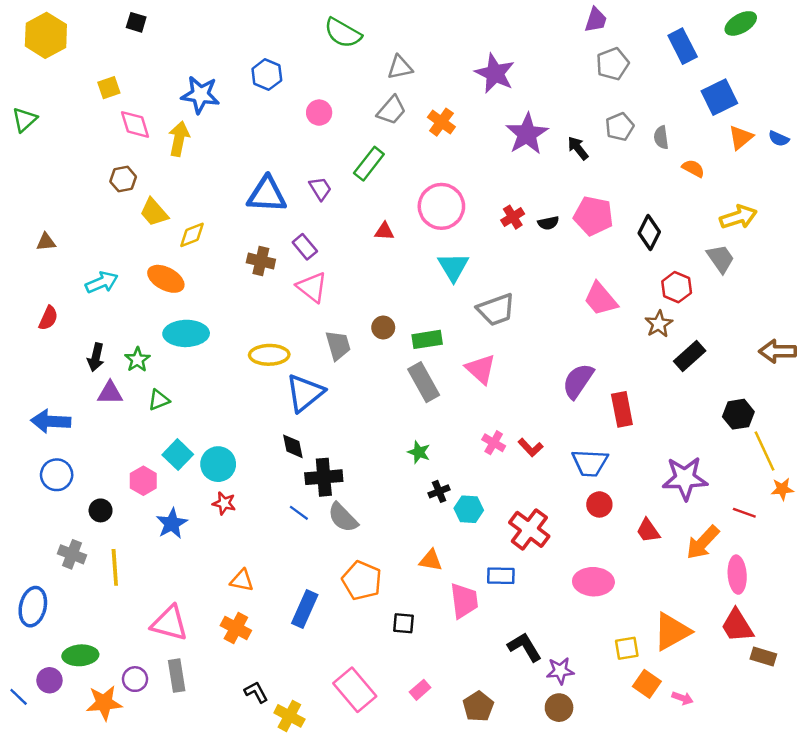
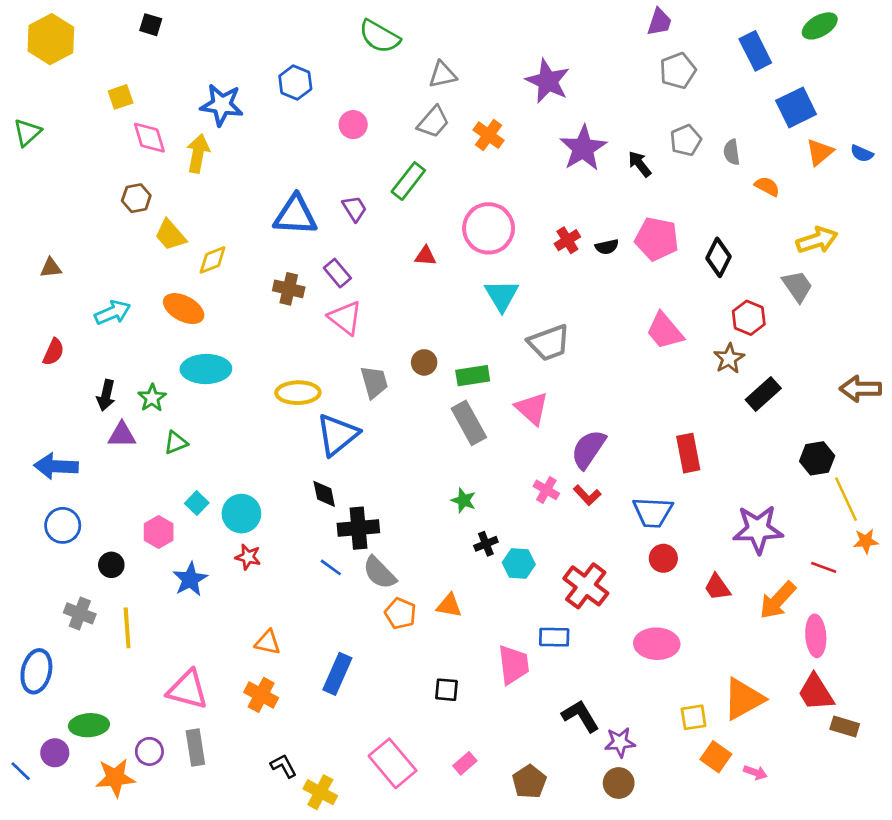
purple semicircle: (578, 381) -> (588, 449), moved
cyan square: (178, 455) -> (197, 503), size x0.7
orange triangle: (431, 560) -> (449, 606), moved
orange pentagon: (362, 580) -> (400, 613), moved, size x0.7

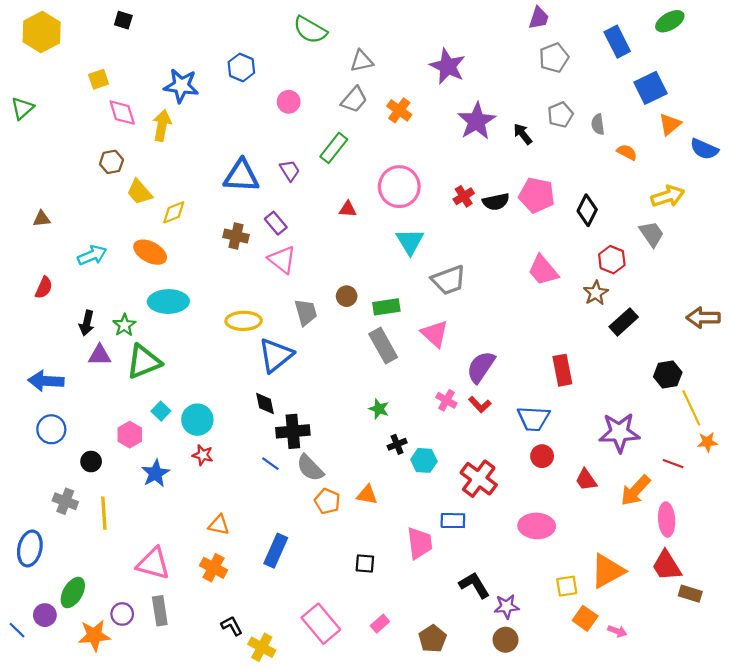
blue semicircle: (862, 153) -> (704, 149), moved, size x1.5
black semicircle: (607, 247) -> (496, 202), size x1.4
green triangle: (176, 443) -> (144, 362), size x1.8
green ellipse: (89, 725) -> (73, 593), turned -56

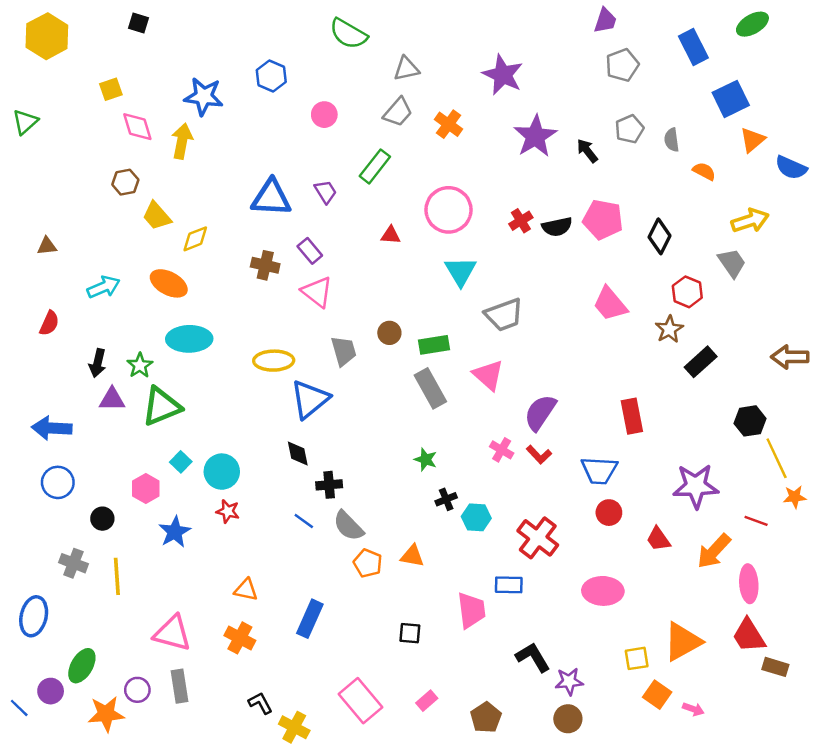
black cross: (293, 431) -> (329, 485), size x0.7

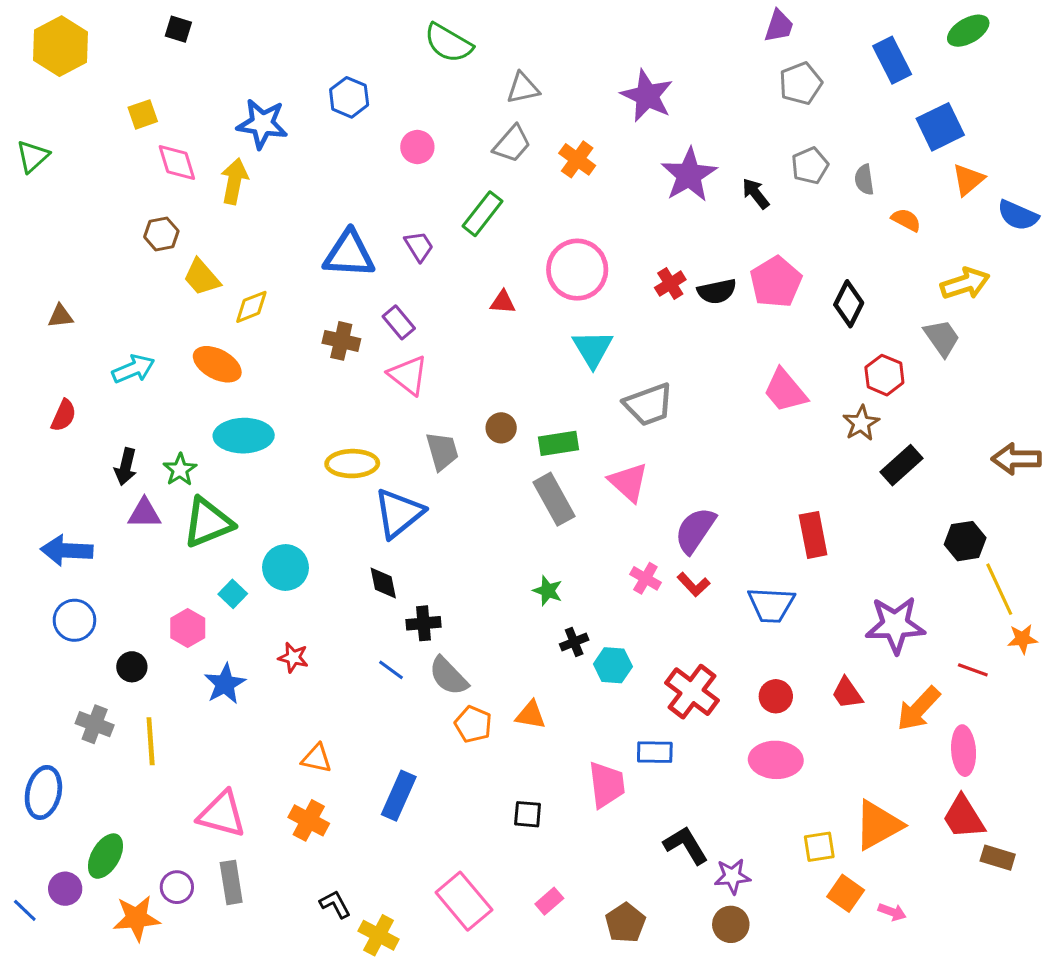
pink pentagon: (603, 219) -> (776, 282), turned 30
cyan circle: (222, 472) -> (285, 567), moved
red circle: (609, 513) -> (776, 696), moved

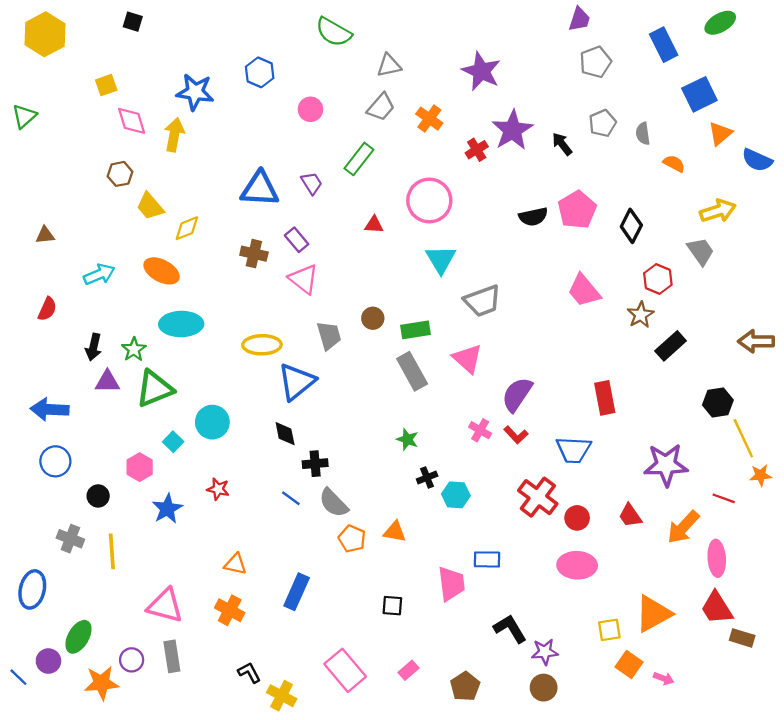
red cross: (670, 284) -> (477, 150), moved
red cross: (692, 692) -> (538, 497), moved

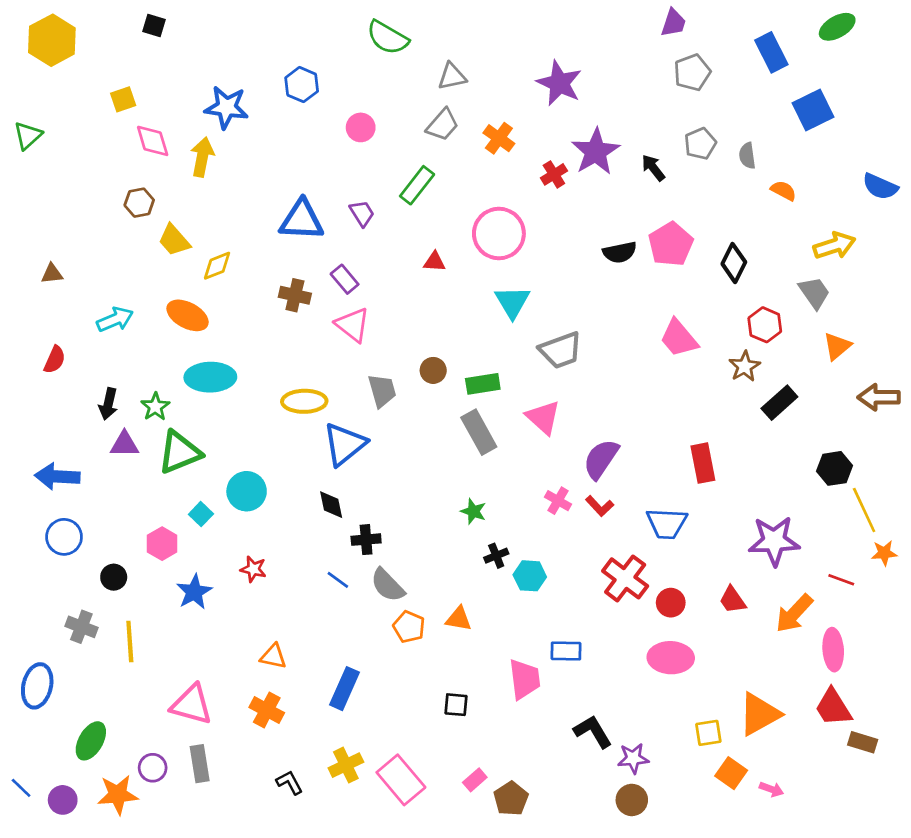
orange triangle: (720, 134) -> (837, 346), moved
purple circle: (48, 661) -> (63, 800), moved
brown pentagon: (465, 686) -> (511, 799), moved
yellow cross: (282, 696) -> (346, 765), moved, turned 36

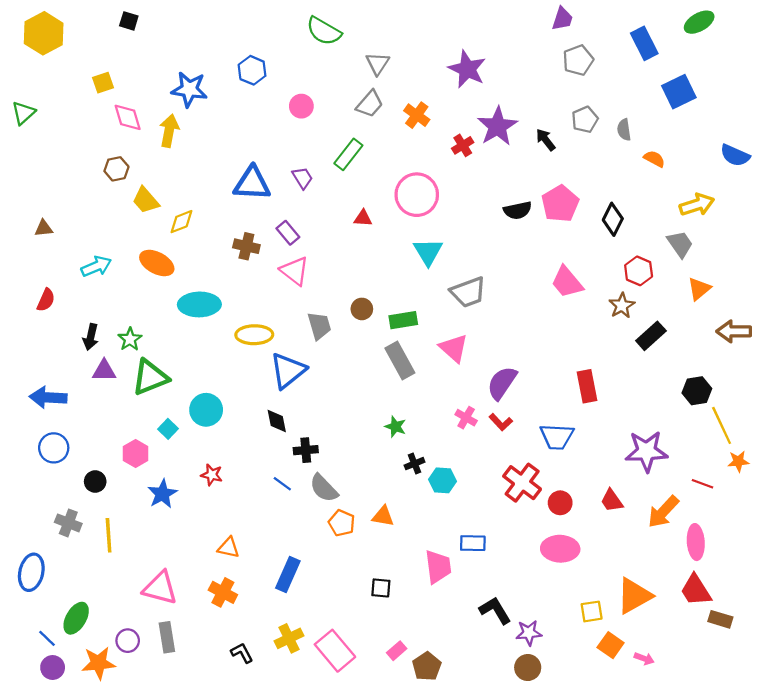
gray triangle: (452, 76) -> (378, 64), turned -45
cyan ellipse: (210, 377) -> (199, 304), moved
blue line: (21, 788) -> (47, 638), moved

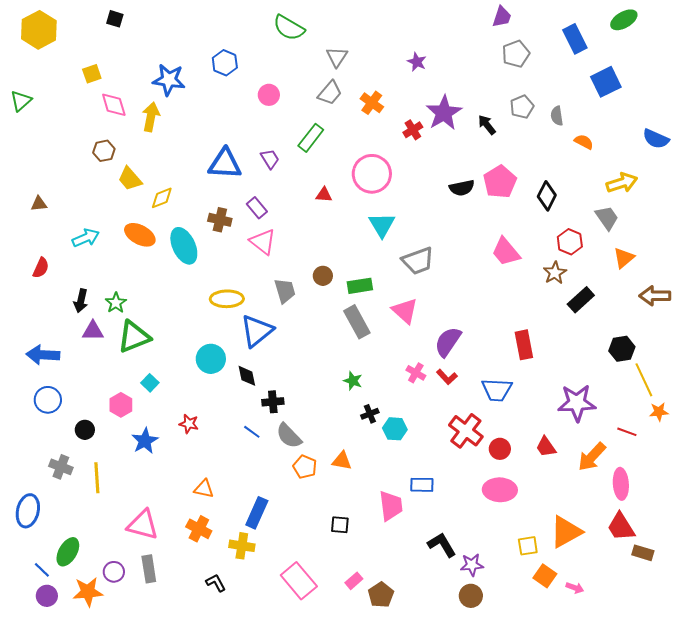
purple star: (467, 69) -> (417, 62), size x0.6
cyan ellipse: (199, 304) -> (184, 246), moved, turned 66
cyan circle: (206, 410) -> (211, 359), moved
yellow cross: (289, 638) -> (242, 546), moved, turned 35

